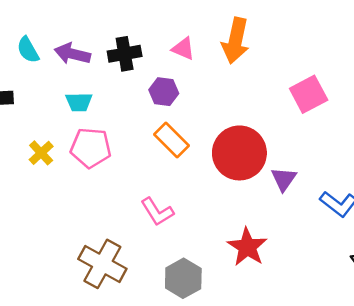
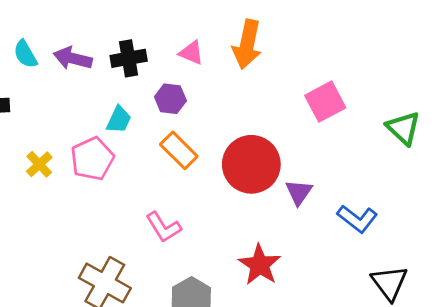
cyan trapezoid: (79, 102) -> (119, 120), moved, turned -64
pink pentagon: (91, 148) -> (92, 159), turned -30

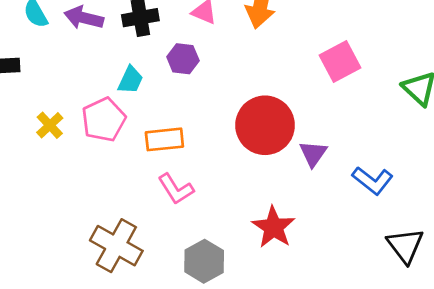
orange rectangle: (179, 150) -> (164, 139), moved, turned -51

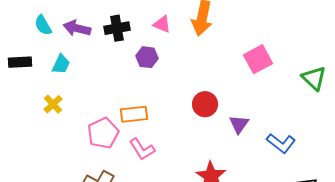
cyan trapezoid: (131, 80) -> (61, 64), moved
pink pentagon: (104, 120) -> (103, 133), moved
red circle: (265, 125) -> (205, 104), size x0.6

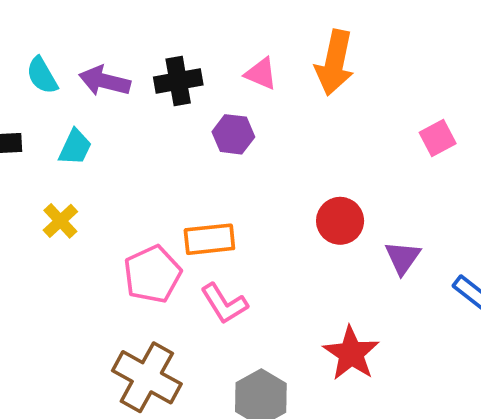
pink square: (258, 59) -> (438, 138), size x0.7

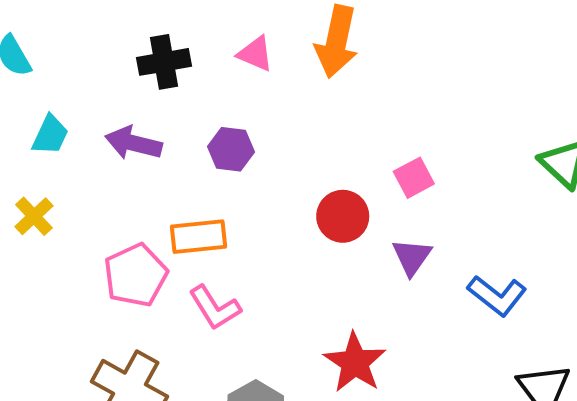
purple arrow: (105, 81) -> (134, 143), moved
purple hexagon: (233, 134) -> (231, 149), moved
pink square: (438, 138) -> (414, 178), moved

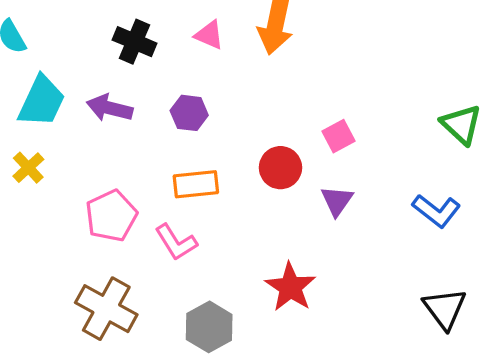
black cross: (164, 62) -> (134, 42), turned 33
cyan trapezoid: (50, 135) -> (42, 101), size x1.6
orange rectangle: (199, 237) -> (196, 184), moved
blue L-shape: (497, 295) -> (436, 211), moved

